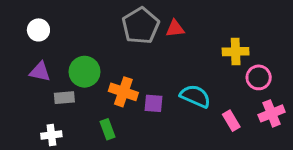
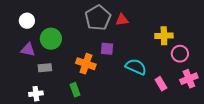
green circle: (85, 72) -> (51, 39), moved
purple square: (154, 103) -> (107, 49), moved

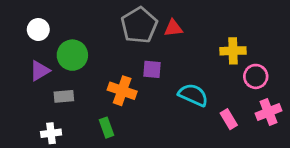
purple triangle: (28, 50) -> (40, 71), turned -42

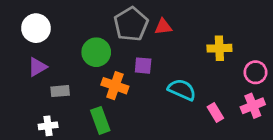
white circle: (38, 30) -> (36, 28), size x1.4
green circle: (72, 55) -> (96, 52), moved
pink circle: (256, 76) -> (256, 72), moved
green rectangle: (106, 128) -> (100, 120), size x1.4

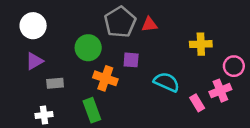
pink cross: (253, 106) -> (220, 91), moved

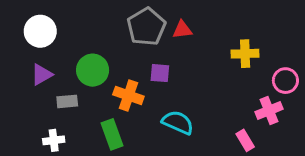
green circle: (88, 48) -> (93, 70), moved
cyan semicircle: (167, 82) -> (178, 122), moved
pink rectangle: (197, 103) -> (245, 140), moved

